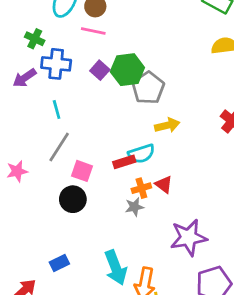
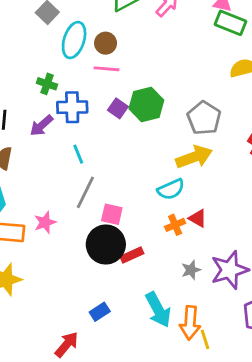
gray pentagon: (148, 88) -> (204, 118), moved
yellow arrow: (167, 125) -> (194, 157), size x1.4
red rectangle: (124, 162) -> (132, 255), moved
black circle: (73, 199) -> (106, 244), size x1.4
gray star: (134, 207) -> (191, 270), moved

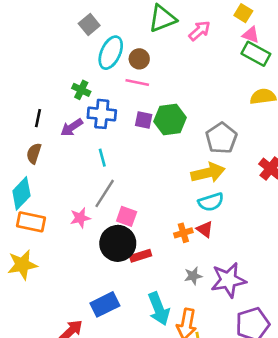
purple square: (118, 108) -> (144, 120), turned -30
cyan semicircle: (171, 189) -> (211, 202), moved
pink star: (45, 222) -> (80, 218), moved
blue rectangle: (100, 312) -> (105, 304), size x1.5

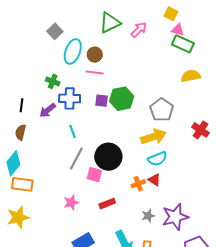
pink star: (80, 218) -> (71, 202), moved
black circle: (118, 243) -> (108, 157), moved

